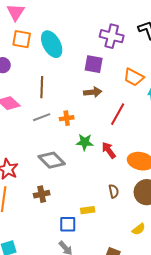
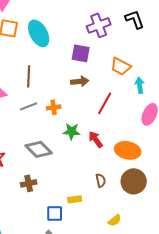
purple cross: (112, 36) -> (99, 25), turned -35
yellow semicircle: (139, 229) -> (115, 220), moved

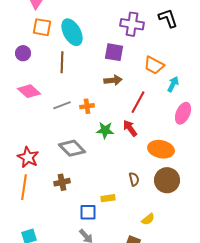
purple cross: (99, 25) -> (132, 24), turned 30
brown line: (29, 76) -> (62, 62), moved
cyan arrow: (140, 85) -> (173, 84), turned 35
red arrow: (96, 139) -> (130, 128), moved

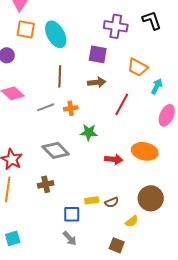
brown line: (62, 62) -> (60, 76), moved
red arrow: (130, 128) -> (114, 159), moved, turned 132
brown semicircle: (134, 179) -> (112, 202), moved, turned 80
brown circle: (167, 180) -> (151, 198), moved

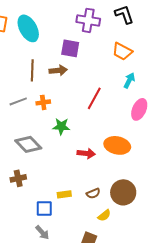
orange trapezoid: (138, 67) -> (122, 51), moved
brown arrow: (97, 82) -> (58, 70), moved
brown semicircle: (112, 202) -> (93, 193), moved

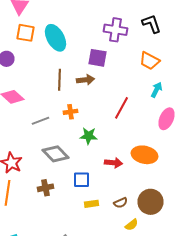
gray line: (18, 101) -> (40, 121), moved
blue square: (44, 208) -> (82, 180), moved

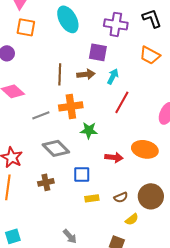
cyan ellipse: (56, 38) -> (68, 19), moved
cyan arrow: (156, 90) -> (113, 76), moved
orange cross: (70, 112) -> (71, 106), size x1.6

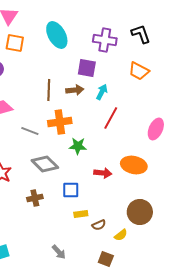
gray line: (41, 115) -> (30, 131), turned 42
brown semicircle: (121, 197) -> (99, 225), moved

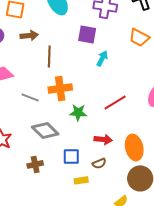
brown arrow: (75, 90) -> (29, 35), moved
red line: (111, 118) -> (115, 102), moved, turned 30
orange ellipse: (134, 165) -> (134, 147), moved, turned 65
brown semicircle: (99, 225) -> (99, 163), moved

